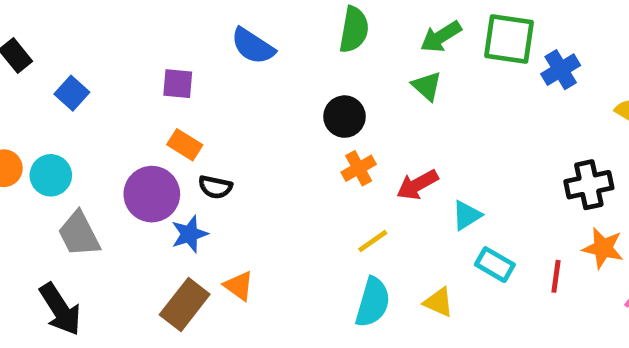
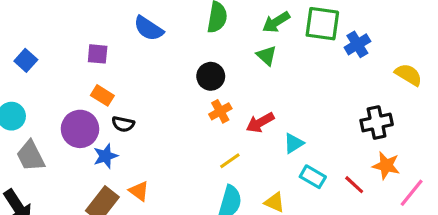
red line: (556, 276) -> (354, 185), turned -55

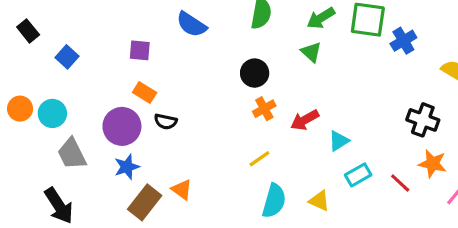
black cross: (377, 123) -> (423, 120), turned 32
blue star: (106, 156) -> (127, 167), moved
yellow line: (230, 161) -> (259, 159), moved
cyan rectangle: (313, 177) -> (358, 175), turned -60

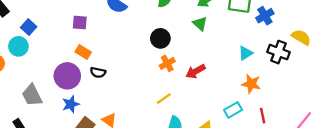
cyan circle: (52, 113) -> (18, 46), moved
black cross: (423, 120) -> (278, 52), moved
cyan triangle: (339, 141) -> (246, 53), moved
orange star: (433, 164) -> (251, 84), moved
red line: (400, 183) -> (263, 116), turned 35

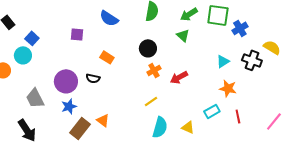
orange rectangle: (83, 52) -> (107, 57), moved

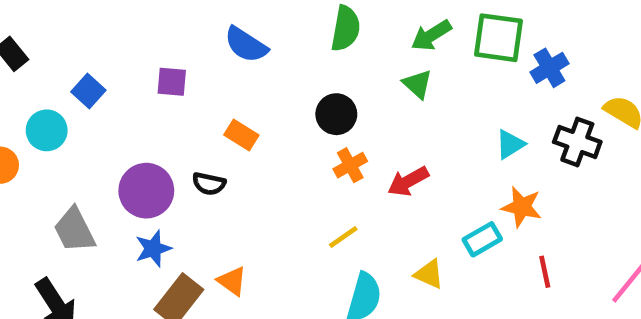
blue square: (32, 38) -> (88, 91), moved
cyan rectangle: (212, 111) -> (482, 239), moved
yellow triangle: (188, 127) -> (429, 274), moved

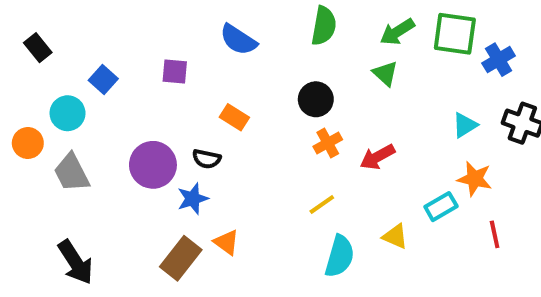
gray trapezoid: (74, 230) -> (72, 173), moved
blue star: (153, 249) -> (193, 199), moved

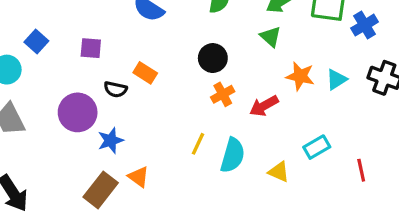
purple square: (175, 71) -> (91, 48), moved
black semicircle: (207, 159) -> (116, 89), moved
orange star: (475, 179) -> (300, 76), moved
yellow line: (322, 205) -> (198, 144), moved, turned -30
cyan semicircle: (340, 256) -> (233, 155), moved

